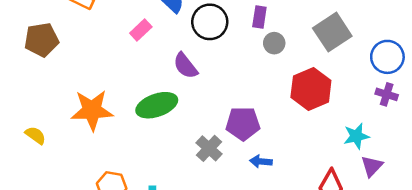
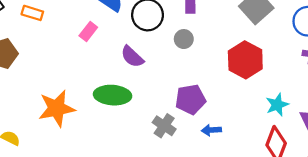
gray circle: (274, 43) -> (184, 39), moved
green ellipse: (157, 105) -> (113, 95), turned 32
cyan star: (356, 136) -> (277, 105), moved

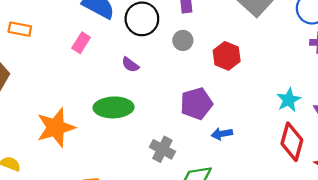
purple semicircle: (132, 57) -> (130, 65), size x0.7
red hexagon: (245, 60) -> (227, 56), moved, size x0.7
gray cross: (164, 126) -> (162, 149), moved

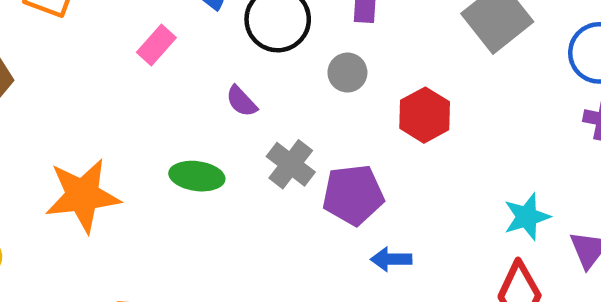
green ellipse: (114, 107) -> (197, 176), size x0.7
gray cross: (162, 149) -> (291, 164), moved

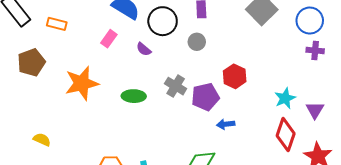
purple semicircle: (241, 101) -> (144, 49), moved
red hexagon: (425, 115) -> (235, 76), moved
orange star: (83, 195) -> (82, 83), moved

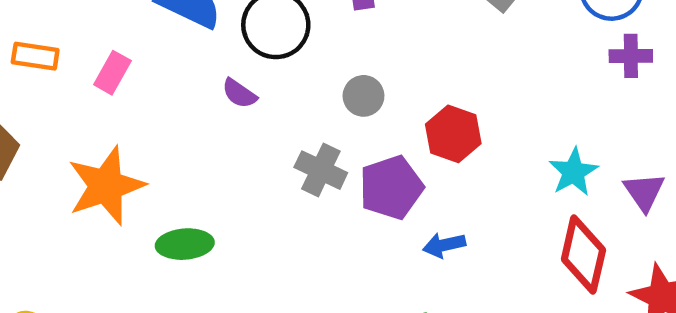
pink rectangle: (109, 39) -> (112, 73), moved
gray circle: (197, 42) -> (363, 96), moved
green ellipse: (134, 96) -> (185, 244), moved

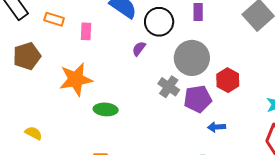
pink rectangle: (112, 73) -> (86, 31), turned -36
purple semicircle: (239, 93) -> (139, 49), turned 84
gray circle: (363, 96) -> (192, 58), size x2.0

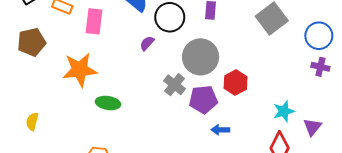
pink rectangle: (86, 31) -> (94, 21), size x1.4
yellow semicircle: (33, 133) -> (32, 122), turned -108

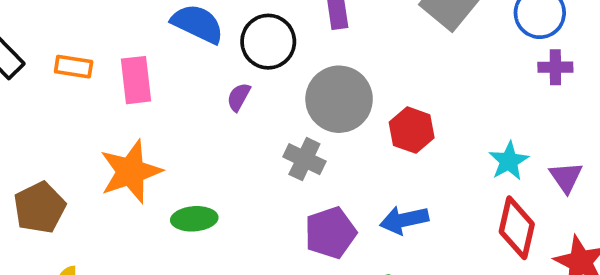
brown pentagon: (32, 42) -> (40, 208), moved
purple pentagon: (203, 99) -> (330, 233), moved
blue arrow: (220, 130) -> (404, 220), size x1.4

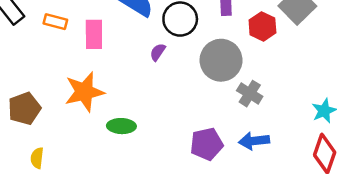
red hexagon: (412, 130) -> (262, 26), moved
gray cross: (304, 159) -> (250, 94), moved

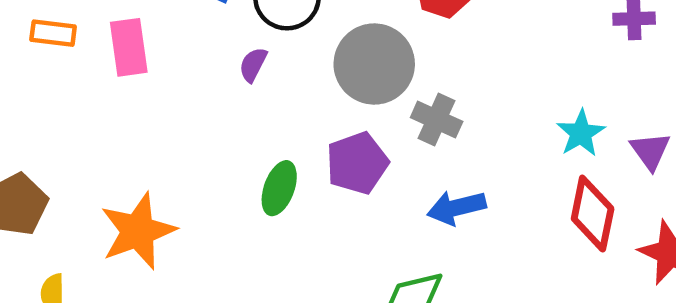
orange star: (84, 92) -> (138, 231), moved
green ellipse: (121, 126) -> (279, 188), moved, turned -64
purple pentagon: (207, 144) -> (357, 163), moved

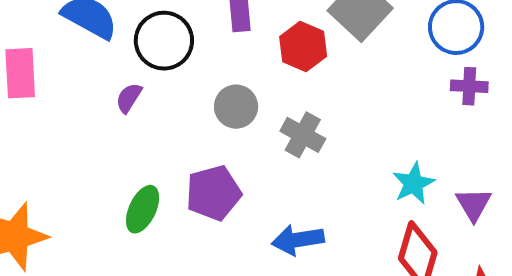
gray circle: (374, 64) -> (236, 107), size x0.6
gray cross: (437, 119) -> (303, 135), moved

